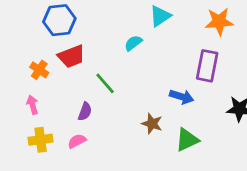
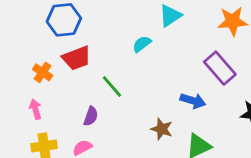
purple rectangle: (207, 66) -> (220, 68), turned -52

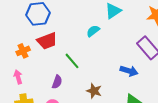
orange cross: (43, 72) -> (23, 51), turned 32
brown star: (162, 129) -> (94, 91), moved

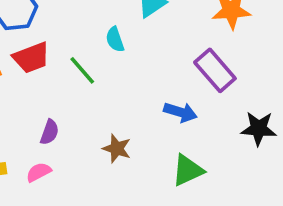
cyan semicircle: (93, 31) -> (115, 39), turned -72
green line: (72, 61) -> (82, 70), moved

